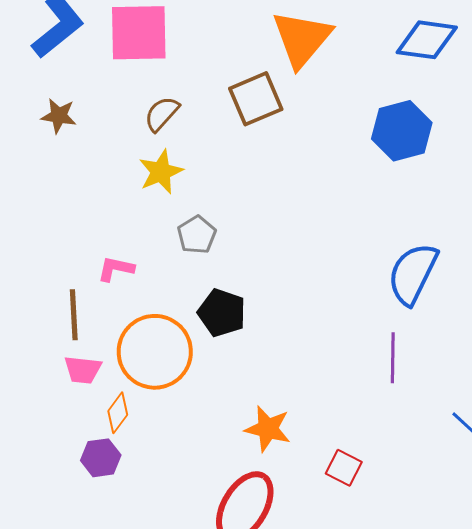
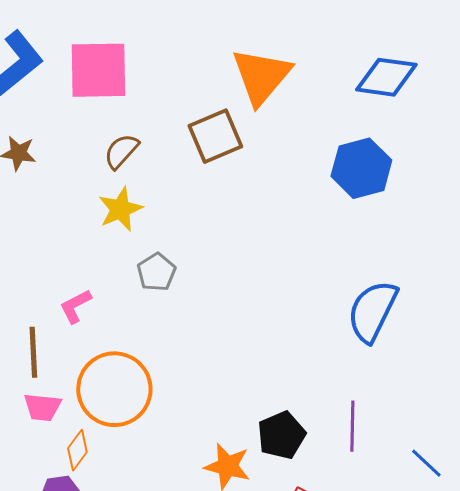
pink L-shape: (116, 269) -> (75, 306), turned -39
black pentagon: (222, 313) -> (281, 435), moved, turned 30
purple line: (393, 358) -> (352, 426), moved

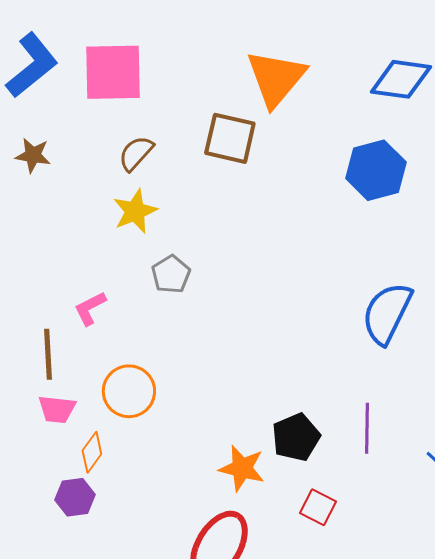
brown square: (215, 136) -> (230, 138), turned 36
orange circle: (114, 389) -> (129, 391), size x0.7

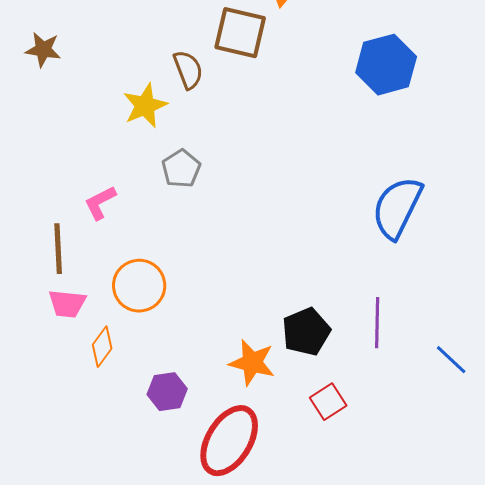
brown semicircle: (136, 153) -> (188, 70), moved, turned 117
purple hexagon: (75, 497) -> (167, 392), moved
red square: (318, 507) -> (328, 402), turned 30

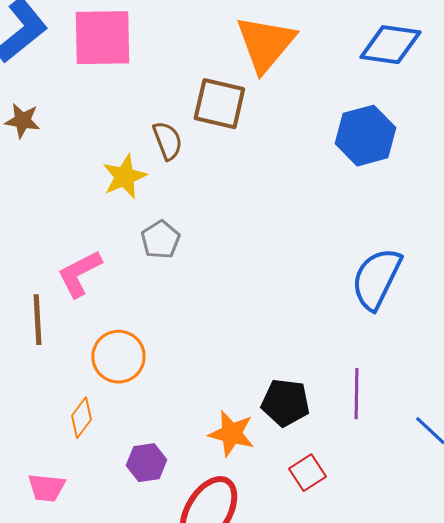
pink L-shape: (100, 203) -> (79, 274), size x1.4
pink trapezoid: (67, 304) -> (46, 488), moved
black pentagon: (306, 332) -> (285, 403), turned 30

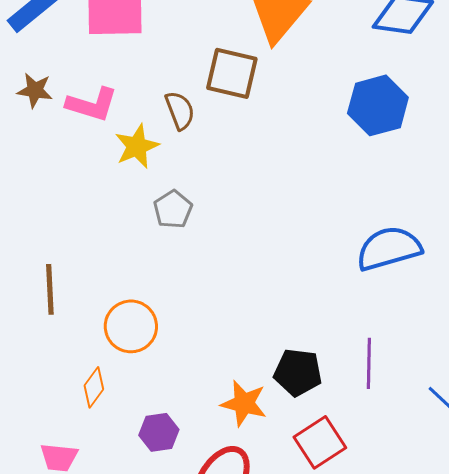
pink L-shape: (79, 274) -> (92, 104), moved, turned -136
blue semicircle: (376, 279) -> (389, 248), turned 48
red square: (307, 473) -> (320, 442), size x1.4

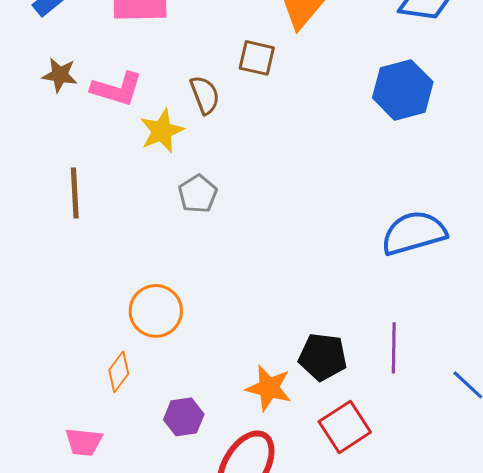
brown square: (232, 73) -> (257, 58), size x0.7
brown line: (50, 289) -> (75, 193), moved

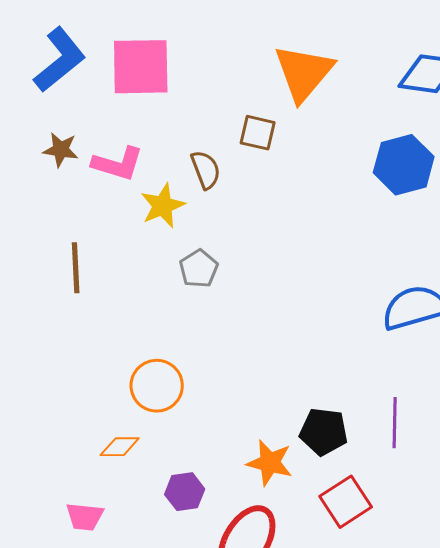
orange diamond: (119, 372) -> (120, 447), turned 54

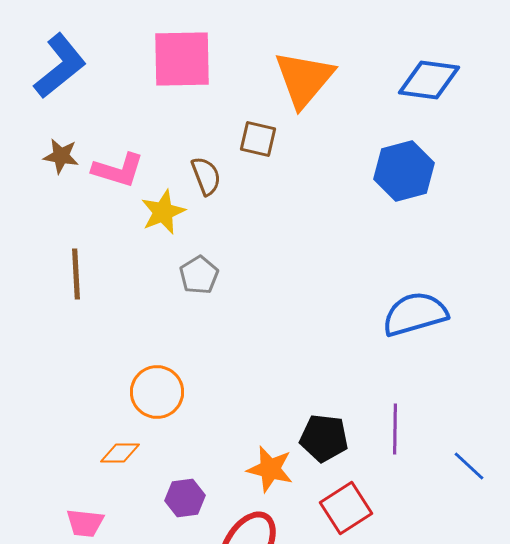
pink square: (141, 67) -> (182, 59), moved

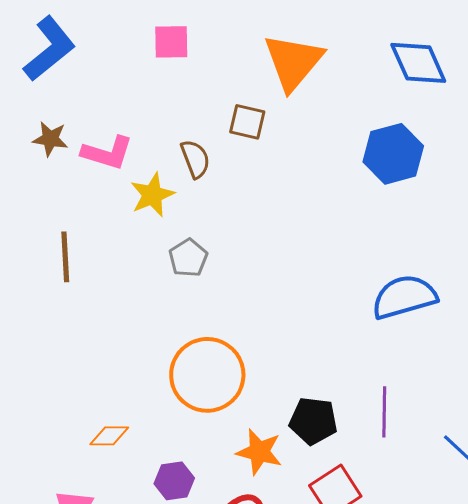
pink square: (182, 59) -> (171, 42), size x0.6
blue diamond: (429, 80) -> (418, 63), turned 58
orange circle: (157, 392) -> (207, 375), moved, size x1.4

